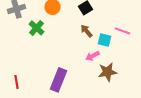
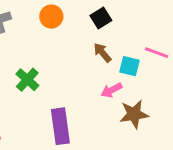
green cross: (36, 28) -> (27, 80), moved
purple rectangle: (58, 80) -> (60, 126), turned -30

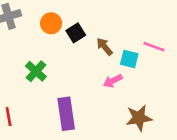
orange circle: (51, 17) -> (51, 23), moved
black square: (101, 18) -> (76, 33), moved
brown star: (134, 114) -> (139, 118), moved

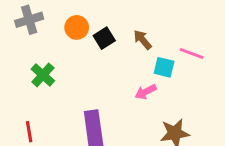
brown arrow: (105, 47) -> (143, 40), moved
green cross: (36, 71) -> (43, 75), moved

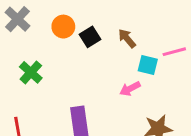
gray cross: (29, 20) -> (17, 19), turned -30
pink line: (192, 54) -> (174, 52), turned -35

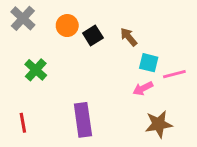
pink line: (174, 52) -> (174, 74), moved
pink arrow: (130, 89) -> (143, 88), moved

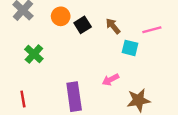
pink line: (174, 74) -> (152, 30), moved
pink arrow: (143, 88) -> (111, 80), moved

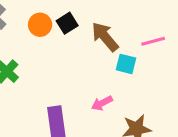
black square: (83, 25) -> (67, 23), moved
brown arrow: (113, 26) -> (105, 37), size x1.5

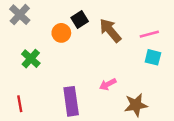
orange circle: (40, 25) -> (61, 33), moved
cyan square: (126, 64) -> (153, 57), moved

